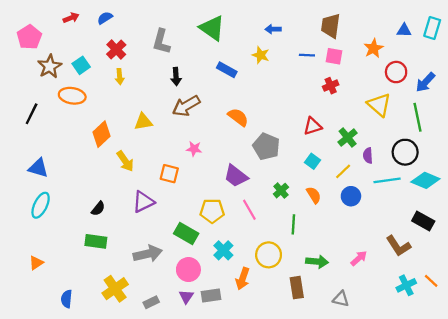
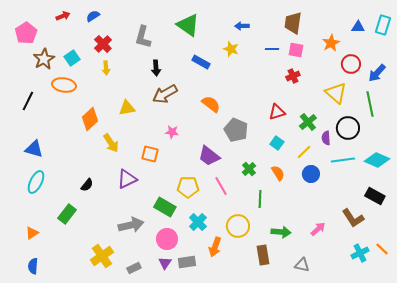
black circle: (405, 152) -> (348, 128), moved
green rectangle: (96, 241) -> (67, 214), moved, turned -60
blue semicircle: (67, 299) -> (33, 266), moved

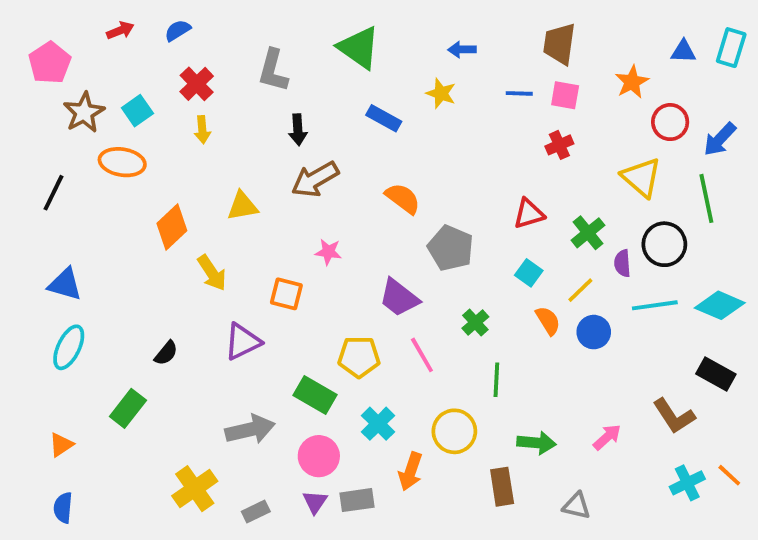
orange semicircle: (278, 173) -> (548, 321), moved

